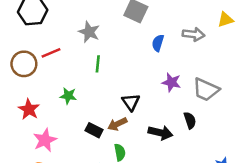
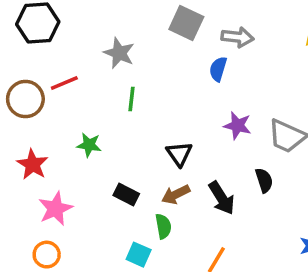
gray arrow: (194, 34) -> (238, 37), moved
brown arrow: (117, 124) -> (176, 194), moved
black arrow: (160, 133) -> (222, 198), turned 45

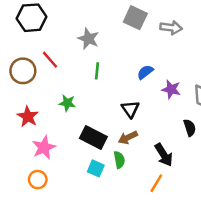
blue semicircle: (218, 69) -> (145, 72), moved, turned 35
red line: (64, 83) -> (50, 60), turned 72
black rectangle: (126, 194) -> (93, 138), size x1.5
black arrow: (222, 198) -> (164, 155), moved
cyan square: (139, 255) -> (96, 168), moved

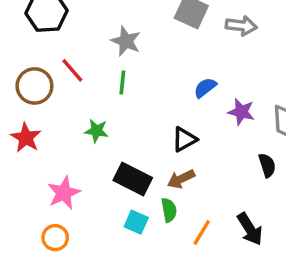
green line: (97, 71) -> (122, 83), moved
black triangle: (130, 109) -> (184, 139), turned 36
red star: (28, 117) -> (26, 138), moved
black arrow: (164, 155) -> (250, 229), moved
orange line: (156, 183) -> (202, 232), moved

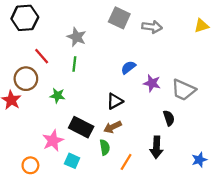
brown circle: (34, 86) -> (26, 79), moved
pink star: (64, 193) -> (53, 141), moved
cyan square: (136, 222) -> (72, 161), moved
black arrow: (250, 229) -> (156, 147), moved, turned 35

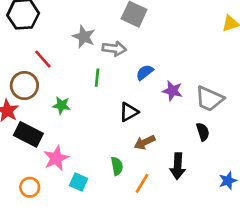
gray arrow: (152, 27) -> (114, 49), moved
green line: (74, 64) -> (97, 78), moved
black semicircle: (169, 118) -> (203, 132), moved
black rectangle: (81, 127) -> (28, 134), moved
brown arrow: (113, 127) -> (145, 142), moved

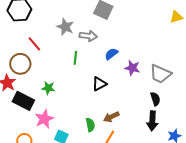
green star: (61, 105) -> (48, 88), moved
brown arrow: (145, 142) -> (111, 117), moved
black arrow: (178, 166) -> (152, 121), moved

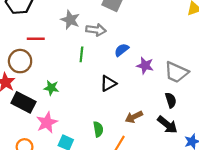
red line: (34, 44) -> (36, 39), turned -49
brown arrow: (111, 117) -> (134, 117), moved
black arrow: (152, 121) -> (167, 125), turned -54

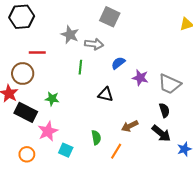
black triangle: (108, 83) -> (106, 94), turned 42

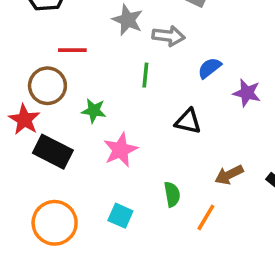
green star: (52, 99) -> (94, 111), moved
pink star: (48, 131) -> (120, 150), moved
orange circle: (27, 154) -> (55, 223), size x1.6

